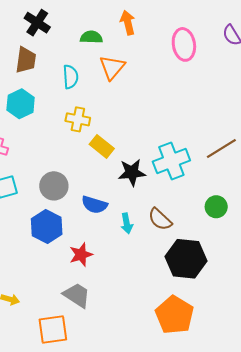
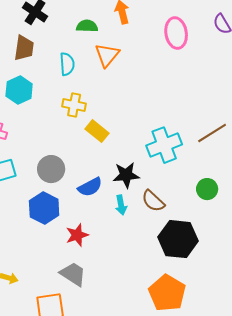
black star: (132, 172) -> (126, 175), moved
blue semicircle: (94, 205) -> (90, 187), turned -45

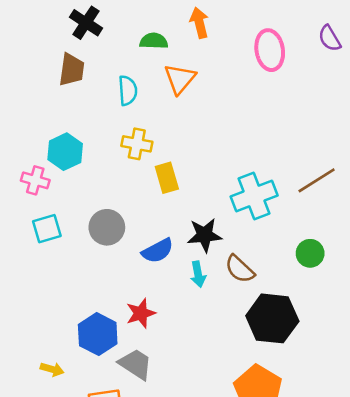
cyan hexagon: (19, 90) -> (65, 152), moved
yellow rectangle: (97, 131) -> (167, 178), turned 35
blue hexagon: (44, 208) -> (98, 334), moved

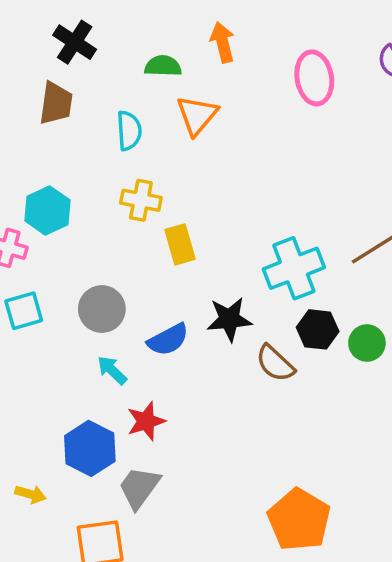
cyan arrow: (198, 274) -> (112, 370), moved, turned 145
black hexagon: (272, 318) -> (318, 329), moved, size x0.6
gray trapezoid: (136, 364) -> (139, 487), turned -87

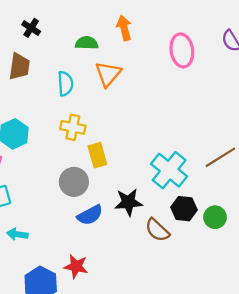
black cross: (75, 42) -> (31, 28), size x0.7
cyan cross: (294, 268) -> (169, 170), turned -30
gray circle: (102, 309) -> (74, 182), moved
cyan arrow: (112, 370) -> (17, 234), moved, turned -36
red star: (146, 421) -> (76, 266), turned 30

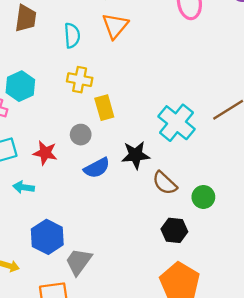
gray circle: (74, 182) -> (81, 135), size x0.7
black hexagon: (184, 209) -> (174, 230), moved
green circle: (215, 217) -> (203, 197), moved
red star: (76, 266) -> (45, 153), moved

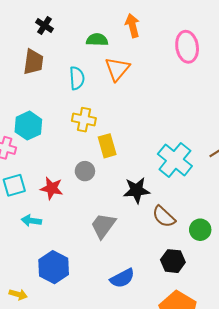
blue semicircle: (97, 168) -> (122, 278), moved
gray trapezoid: (79, 262) -> (103, 226), moved

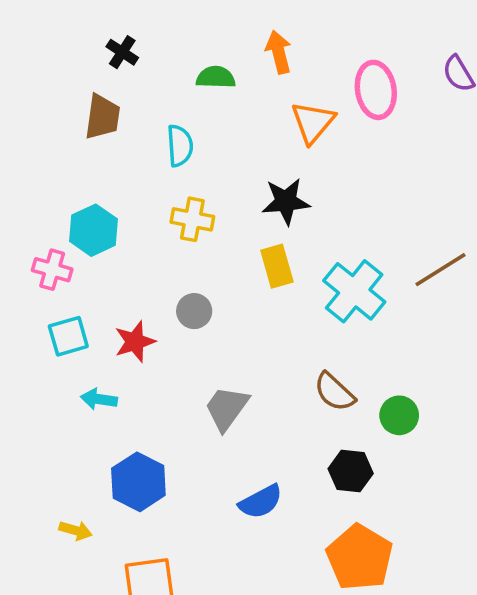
orange triangle: (117, 69) -> (313, 122), moved
yellow rectangle: (107, 146) -> (277, 266), moved
red star: (52, 188) -> (135, 342), turned -30
black star: (137, 190) -> (286, 201), moved

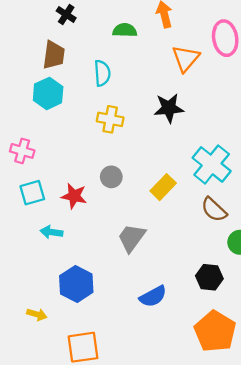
cyan hexagon: (93, 230) -> (48, 93), moved
yellow rectangle: (277, 266) -> (163, 187), moved, turned 60
red star: (135, 342) -> (74, 196), turned 30
brown semicircle: (334, 392) -> (214, 210), moved

